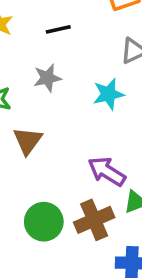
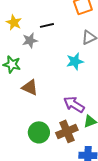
gray star: (47, 78) -> (30, 40), moved
brown triangle: (28, 141) -> (30, 87), turned -42

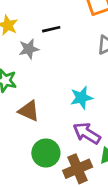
cyan star: (75, 61) -> (81, 98), moved
green circle: (39, 132) -> (46, 153), moved

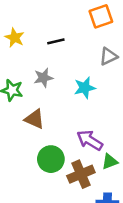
gray star: (29, 49) -> (43, 78), moved
cyan star: (81, 98) -> (85, 88), moved

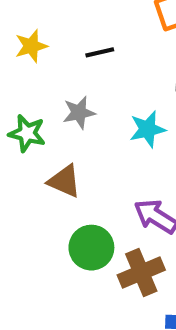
yellow star: (15, 38) -> (31, 46), turned 30

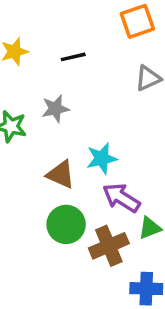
cyan star: (147, 129) -> (102, 158), moved
brown triangle: (64, 181) -> (61, 175), moved

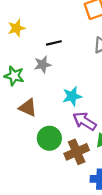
black line: (73, 57) -> (54, 43), moved
brown triangle: (61, 175) -> (28, 108), moved

